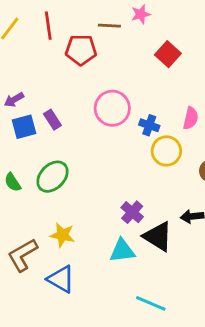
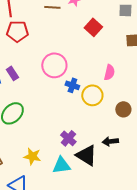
red pentagon: (81, 50) -> (17, 31), moved
blue cross: (149, 125) -> (72, 85), moved
yellow star: (62, 235) -> (32, 156), moved

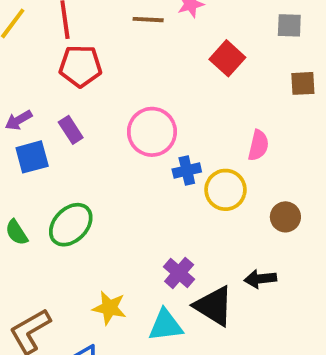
purple rectangle: (12, 73) -> (71, 130), moved
blue cross: (72, 85) -> (187, 170), turned -32

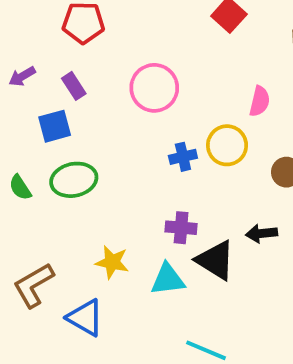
blue square: (32, 157) -> (55, 126), moved
blue cross: (187, 170) -> (183, 157), moved
green ellipse: (71, 225) -> (74, 180), turned 33
purple cross: (179, 273) -> (181, 228), turned -36

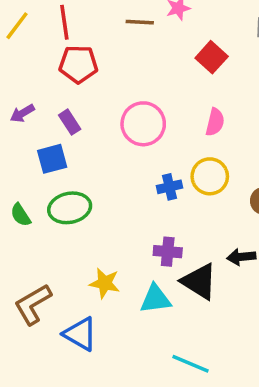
pink semicircle: (260, 101) -> (215, 122), moved

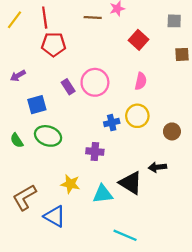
purple rectangle: (70, 122) -> (68, 87), moved
green ellipse: (70, 208) -> (48, 136), turned 30
purple cross: (168, 252) -> (95, 152), moved

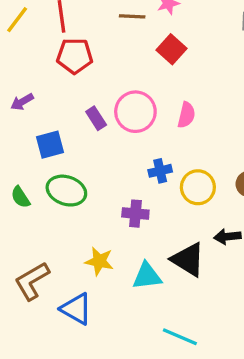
red square: (138, 40) -> (172, 49), moved
pink semicircle: (141, 81) -> (186, 115), moved
yellow circle: (137, 116) -> (198, 187), moved

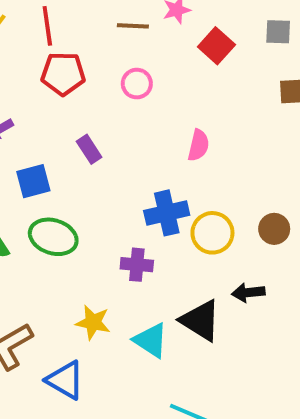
red square: (172, 49) -> (216, 46), moved
pink circle: (135, 112) -> (137, 84), moved, size x0.6
blue cross: (160, 171) -> (167, 213), size x1.5
cyan triangle: (147, 276) -> (151, 340), turned 40

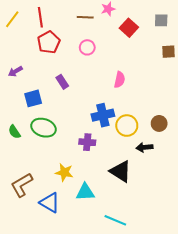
red pentagon: (63, 74) -> (49, 42), turned -30
black arrow: (248, 293) -> (145, 147), moved
cyan triangle: (151, 340) -> (85, 192), moved, turned -36

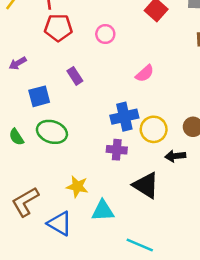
red pentagon: (49, 42) -> (58, 28), turned 30
pink semicircle: (120, 80) -> (145, 73), turned 35
purple cross: (87, 142) -> (117, 150), moved

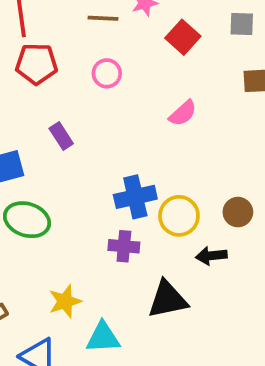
pink semicircle: (145, 73) -> (183, 113), moved
black triangle: (146, 185) -> (168, 299), turned -44
yellow star: (77, 187) -> (65, 301), turned -30

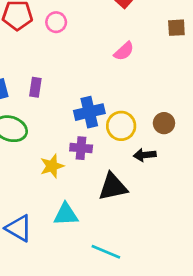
pink circle: (107, 73) -> (56, 22), moved
purple rectangle: (61, 136) -> (35, 87), moved, turned 42
yellow star: (65, 301) -> (52, 166), moved

